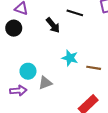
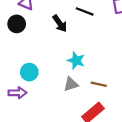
brown line: (94, 68) -> (99, 84), moved
gray triangle: (45, 83) -> (71, 84), moved

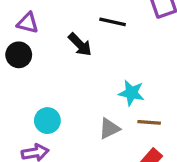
cyan star: (76, 60) -> (131, 93), moved

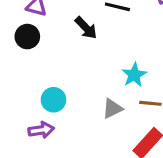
cyan star: (131, 93) -> (134, 75), turned 30

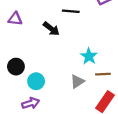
black circle: (27, 37) -> (16, 67), moved

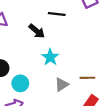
cyan star: (89, 56) -> (50, 57), moved

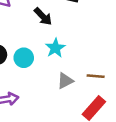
cyan circle: (20, 83) -> (24, 58), moved

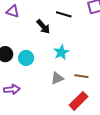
cyan star: (55, 48) -> (61, 52), moved

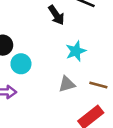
cyan circle: (26, 58) -> (21, 64), moved

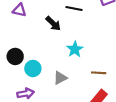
gray triangle: (67, 84) -> (60, 78), moved

